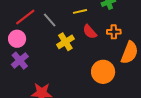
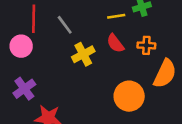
yellow line: (80, 11) -> (116, 16), moved
red line: (25, 17) -> (34, 19), turned -55
purple cross: (20, 61) -> (24, 89), moved

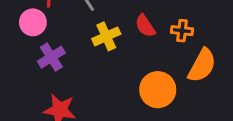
purple cross: (24, 89) -> (51, 57), moved

